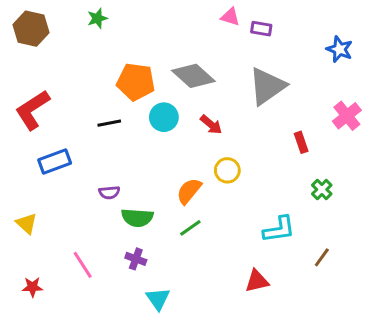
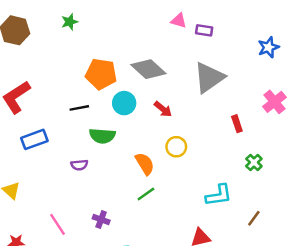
blue star: (340, 49) -> (268, 47), turned 30
orange semicircle: (189, 191) -> (145, 164), turned 110
green semicircle: (137, 218) -> (102, 136), moved

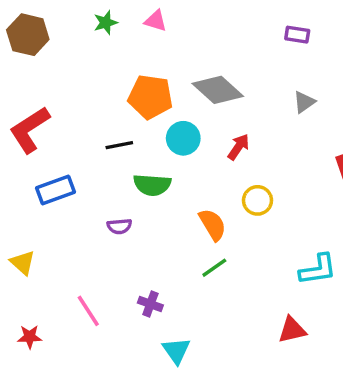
pink triangle: (179, 21) -> (156, 21), moved
gray triangle: (209, 78) -> (304, 102), size x0.5
red arrow: (163, 109) -> (238, 147), turned -96

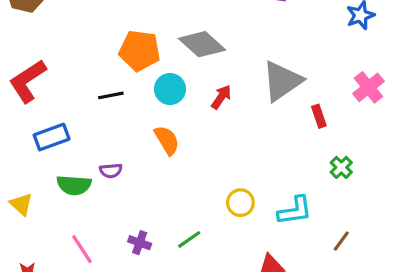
gray triangle: (304, 102) -> (282, 81), moved, size x2.0
green semicircle: (152, 185) -> (74, 185), moved
yellow circle: (257, 200) -> (240, 203), moved
orange semicircle: (213, 225) -> (167, 140), moved
green line: (214, 268) -> (189, 239), moved

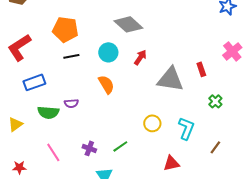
orange pentagon: (140, 51) -> (65, 29), moved
gray triangle: (282, 81) -> (170, 79), moved, turned 44
yellow triangle: (21, 204) -> (15, 124), turned 42
cyan L-shape: (295, 211) -> (186, 128), turned -60

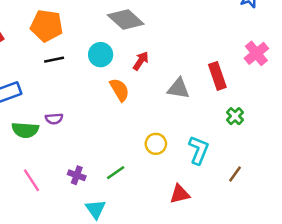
red rectangle: (201, 69) -> (217, 76), size x1.5
gray triangle: (170, 79) -> (178, 89), size x0.7
orange semicircle: (106, 84) -> (119, 90), moved

